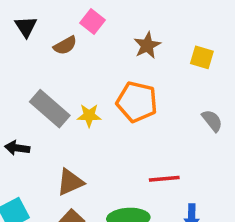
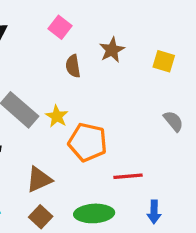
brown semicircle: (65, 45) -> (73, 66), moved, turned 110
orange pentagon: (137, 102) -> (88, 142), moved
yellow star: (89, 115) -> (57, 116), turned 30

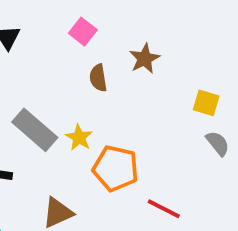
yellow square: (164, 61) -> (206, 103), moved
red line: (128, 176) -> (164, 209), turned 32

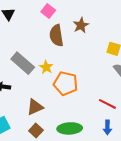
brown semicircle: (98, 78) -> (56, 36), size x1.5
red line: (164, 209) -> (107, 104), moved

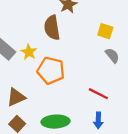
brown semicircle: (56, 36) -> (52, 28), moved

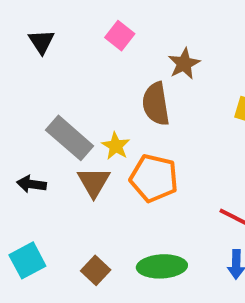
brown triangle: (16, 97) -> (94, 182), moved, turned -36

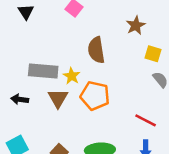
brown star: (184, 64) -> (136, 25), moved
gray rectangle: (70, 138) -> (43, 71), turned -36

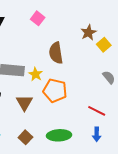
yellow square: (153, 54) -> (104, 45), moved, turned 32
brown triangle: (58, 98) -> (24, 103), moved

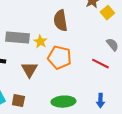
red line: (97, 111) -> (100, 64), moved
brown square: (25, 137) -> (18, 101), moved, turned -32

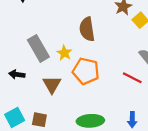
gray rectangle: (17, 38) -> (38, 48), turned 55

